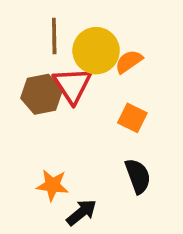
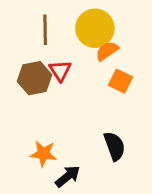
yellow circle: (96, 51) -> (95, 28), moved
red triangle: (72, 85) -> (60, 71), size x0.7
orange square: (132, 118) -> (121, 81), moved

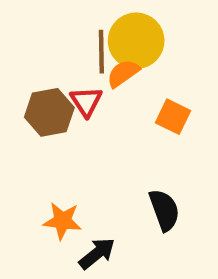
brown line: (45, 30) -> (101, 52), moved
orange semicircle: (107, 51) -> (123, 73), moved

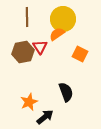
brown line: (101, 52) -> (27, 17), moved
black semicircle: (164, 210) -> (66, 92), moved
orange star: (62, 221) -> (29, 102), turned -30

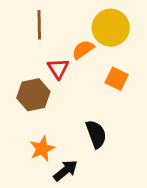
yellow circle: (63, 19) -> (111, 28), moved
brown hexagon: (23, 52) -> (33, 95), moved

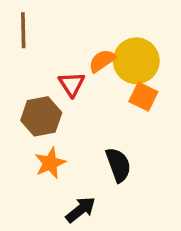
brown line: (39, 25) -> (23, 30), moved
yellow circle: (111, 28) -> (136, 61), moved
orange star: (42, 149) -> (50, 163), moved

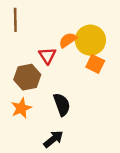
orange star: (50, 163) -> (21, 108), moved
black semicircle: (118, 165) -> (62, 105), moved

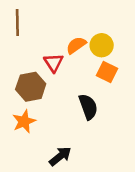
yellow circle: (90, 40) -> (102, 45), size x0.7
black semicircle: (62, 105) -> (88, 107), moved

